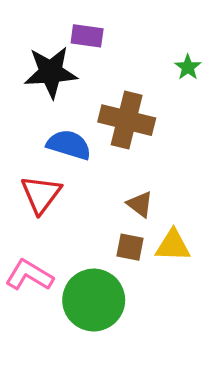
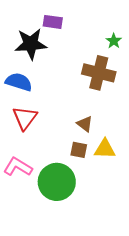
brown cross: (127, 120) -> (99, 73), moved
blue semicircle: (69, 145) -> (19, 82), moved

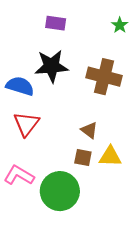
green star: (114, 41) -> (120, 25), moved
black star: (31, 44) -> (51, 66), moved

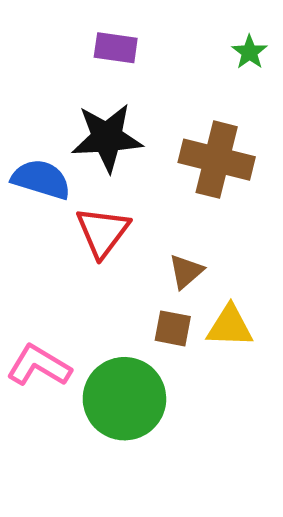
red triangle: (26, 124) -> (103, 232), moved
brown triangle: (89, 130) -> (186, 271), turned 42

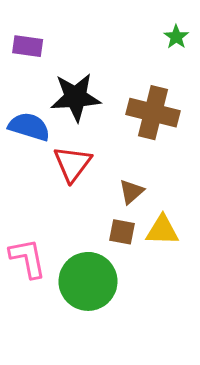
purple rectangle: (116, 48) -> (28, 46), moved
pink L-shape: (39, 366) -> (28, 258), turned 48

